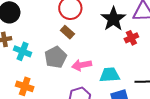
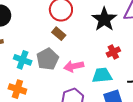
red cross: (131, 38) -> (113, 52), moved
cyan cross: (23, 51) -> (23, 60), moved

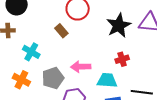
brown rectangle: (59, 34) -> (61, 31), moved
gray pentagon: (48, 59) -> (53, 78), moved

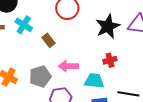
brown rectangle: (61, 31) -> (48, 40), moved
cyan cross: (31, 52) -> (24, 25), moved

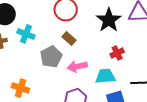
brown rectangle: (48, 40) -> (69, 39), moved
gray pentagon: (40, 76) -> (51, 57), moved

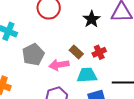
black star: (109, 20) -> (92, 19), size x0.7
brown rectangle: (69, 39) -> (76, 52), moved

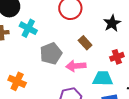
brown rectangle: (76, 52) -> (85, 43), moved

